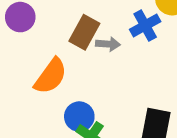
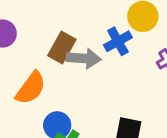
gray arrow: (108, 44) -> (84, 58), size x1.5

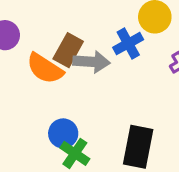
orange semicircle: (31, 88) -> (45, 68), moved, turned 87

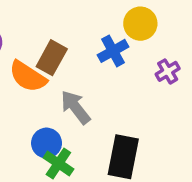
gray arrow: (92, 62) -> (76, 107), moved, turned -132

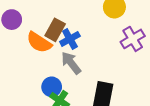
blue cross: (113, 51) -> (70, 39), moved
purple cross: (168, 71) -> (133, 39), size x1.5

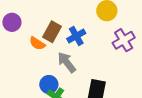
blue cross: (70, 39) -> (76, 36), moved
orange semicircle: (39, 42) -> (37, 43), size x0.7

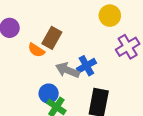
blue cross: (76, 36) -> (86, 66), moved
gray arrow: (67, 62) -> (67, 70), turned -30

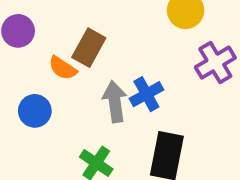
gray arrow: (67, 70) -> (115, 102), turned 60
blue circle: (49, 94) -> (35, 111), moved

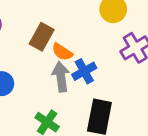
orange semicircle: (63, 68) -> (62, 52), moved

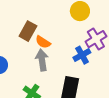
blue cross: (84, 71) -> (82, 55), moved

